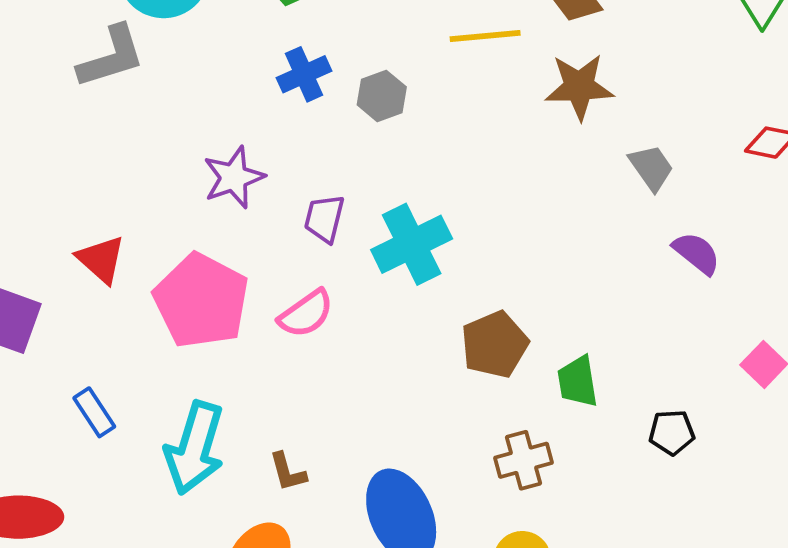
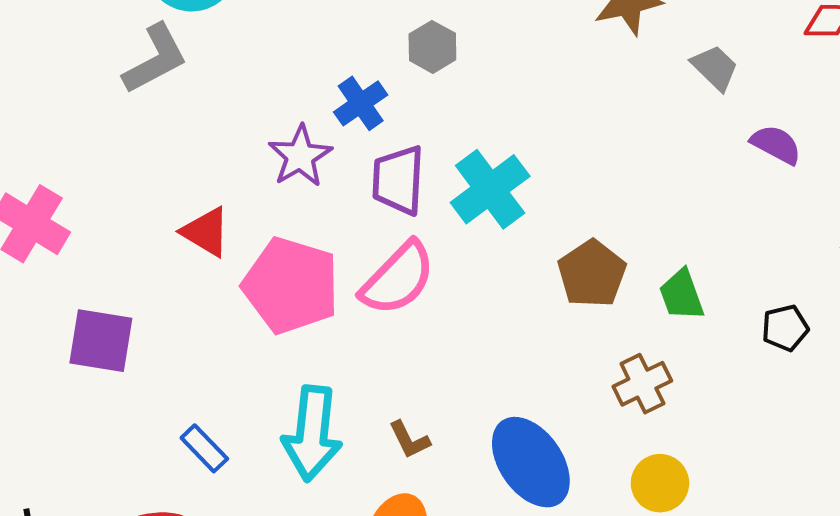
blue cross: (304, 74) -> (361, 103), moved
purple trapezoid: (324, 219) -> (398, 180), size x1.4
red triangle: (101, 259) -> (206, 232), moved
pink semicircle: (306, 314) -> (398, 278), size x1.4
blue rectangle: (94, 412) -> (204, 448), moved

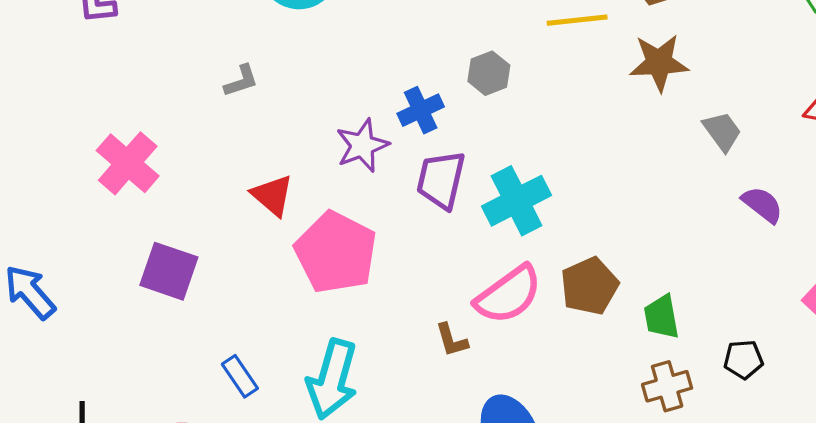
gray L-shape: (155, 59) -> (241, 81), moved, size x0.6
pink semicircle: (398, 278) -> (508, 295), moved
brown cross: (642, 384) -> (667, 386), moved
brown L-shape: (409, 440) -> (452, 340), moved

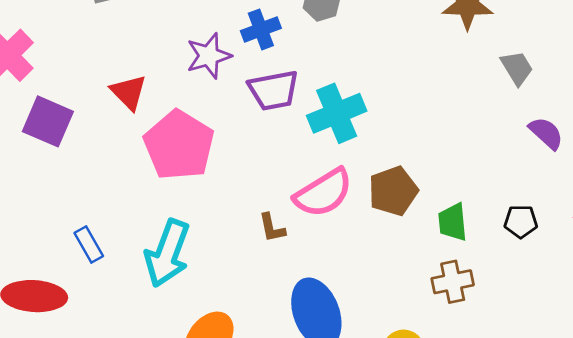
purple trapezoid: (441, 180) -> (274, 90), turned -118
purple square: (169, 271) -> (48, 121), moved
black pentagon: (743, 359) -> (521, 221), moved

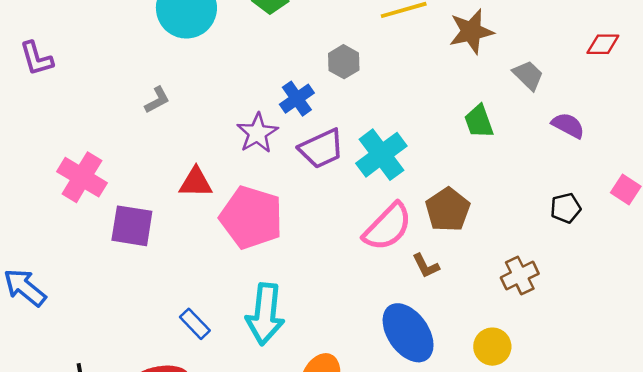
red triangle: (129, 92) -> (196, 182), turned -30
green trapezoid: (453, 222) -> (479, 121), moved
brown L-shape: (272, 228) -> (426, 266), moved

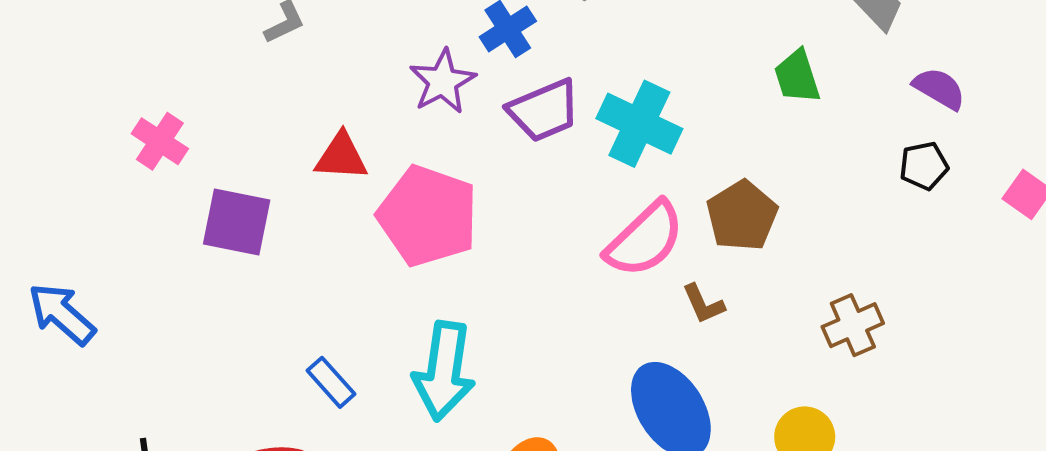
cyan cross: (381, 155) -> (639, 124), turned -30
pink cross: (82, 177) -> (160, 141), size x0.7
black pentagon: (566, 208) -> (924, 166), moved

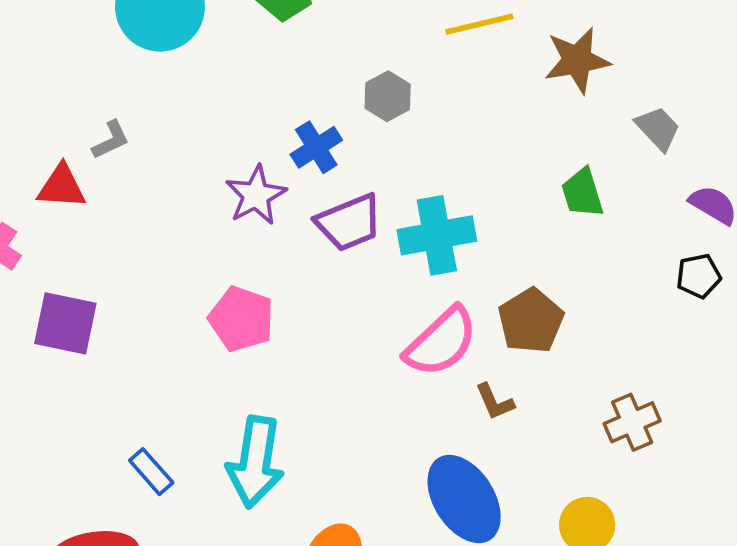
cyan cross: (639, 124) -> (437, 235), turned -36
red triangle: (341, 157) -> (62, 187), moved
pink pentagon: (428, 216) -> (241, 319), size x0.7

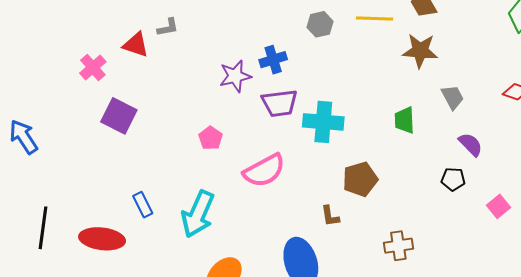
gray hexagon: (388, 96) -> (320, 24), moved
pink pentagon: (241, 319) -> (211, 138), size x0.7
pink semicircle: (441, 342) -> (264, 171), moved

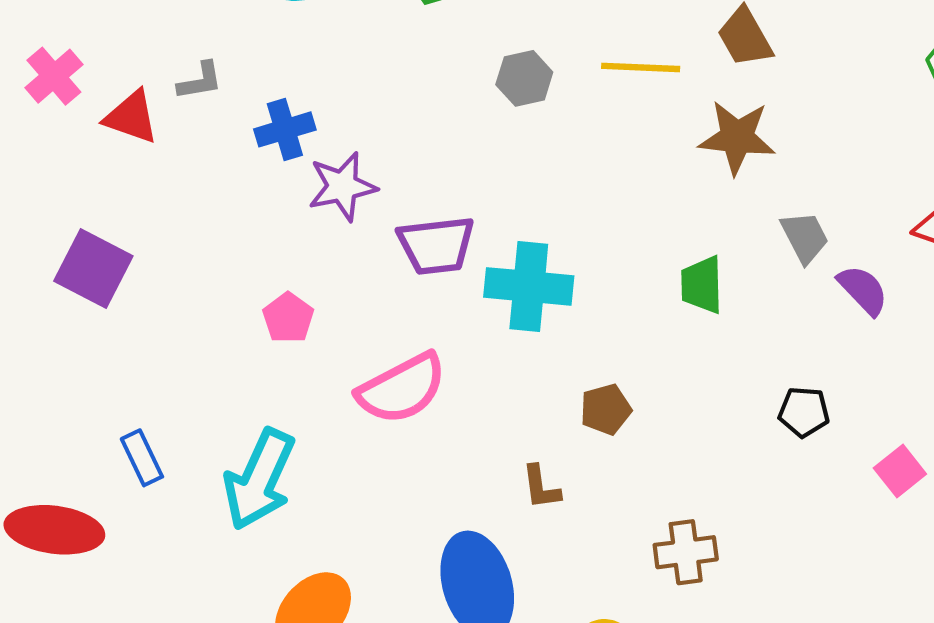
blue cross: (273, 60) -> (285, 129), moved
pink cross: (93, 67) -> (54, 76), moved
purple semicircle: (471, 144) -> (863, 290), moved
brown pentagon: (360, 179) -> (606, 409), size x0.7

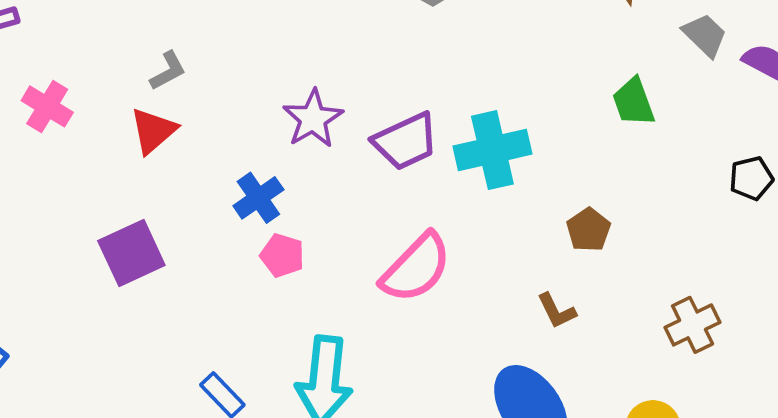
red triangle: (131, 117) -> (153, 131), moved, turned -42
blue cross: (285, 129) -> (258, 198), moved
purple square: (93, 268) -> (131, 253), turned -34
pink pentagon: (288, 318) -> (282, 255), moved

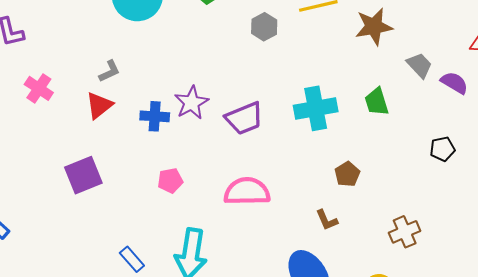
cyan cross: (492, 150) -> (316, 108), moved
blue cross: (258, 198) -> (155, 116), moved, turned 36
pink pentagon: (282, 255) -> (170, 181), turned -30
pink semicircle: (416, 268) -> (247, 191), turned -138

